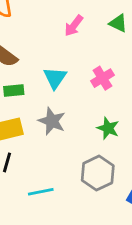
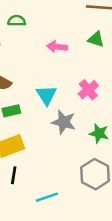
pink arrow: (74, 26) -> (57, 47), turned 66
gray star: (52, 121) -> (64, 122), moved

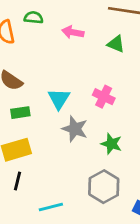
pink arrow: (57, 47) -> (73, 32), moved
pink cross: (88, 90) -> (104, 97), turned -30

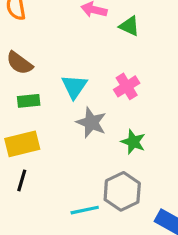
green triangle: (116, 44) -> (129, 26), moved
pink cross: (104, 97) -> (127, 86), turned 30
cyan line: (51, 207) -> (85, 210), moved

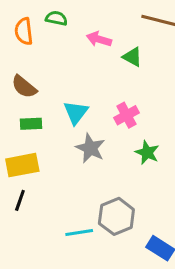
green star: (133, 142) -> (147, 153), moved

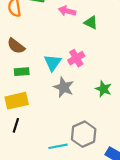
pink cross: (126, 115) -> (76, 58), moved

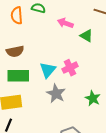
brown semicircle: (16, 46) -> (15, 51), turned -54
green rectangle: (22, 72) -> (18, 76), size x1.5

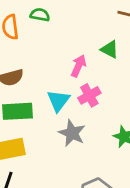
pink arrow: (65, 23) -> (79, 66), moved, turned 98

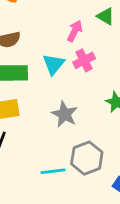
gray star: (72, 133) -> (65, 114), moved

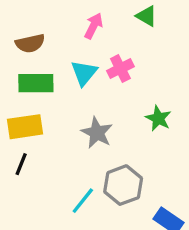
pink arrow: (75, 31) -> (94, 26), moved
cyan line: (53, 171) -> (83, 201), turned -45

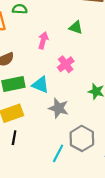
cyan triangle: (84, 73) -> (40, 85), moved, turned -36

